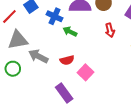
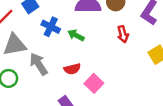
blue cross: (54, 16) -> (51, 27), moved
gray arrow: (38, 56) -> (39, 64), turned 30

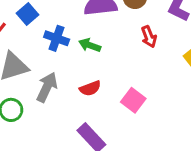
gray arrow: (39, 64) -> (47, 87), turned 65
pink square: (94, 83) -> (133, 100), moved

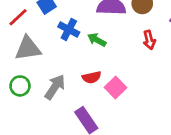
gray arrow: (47, 87) -> (55, 87), moved
pink square: (133, 100) -> (116, 87), moved

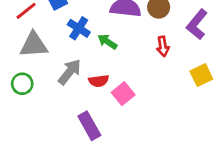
gray arrow: (55, 87) -> (70, 72), moved

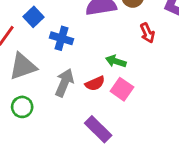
green arrow: (107, 42) -> (116, 61), moved

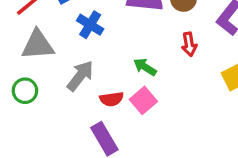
red semicircle: (95, 83) -> (112, 99), moved

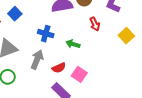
blue cross: (90, 25) -> (46, 34), moved
pink square: (143, 100) -> (79, 74), moved

